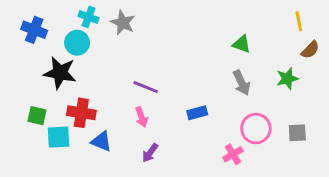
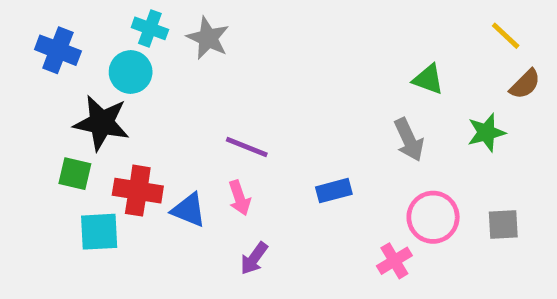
yellow line: (299, 21) -> (506, 36), turned -36
green triangle: (242, 44) -> (428, 79), moved
green square: (37, 116) -> (75, 174), moved
blue triangle: (101, 141) -> (189, 210), moved

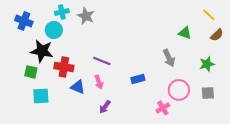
cyan cross: (150, 28) -> (62, 12), turned -32
green triangle: (428, 79) -> (185, 33), moved
green star: (486, 133) -> (207, 64), moved
red cross: (138, 191) -> (64, 67), moved

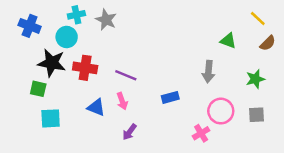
gray arrow: (169, 58) -> (208, 72), turned 30
red cross: (64, 67) -> (85, 68), moved

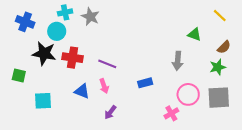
brown semicircle: (268, 43) -> (224, 47), moved
green square: (38, 89) -> (19, 75), moved
gray square: (257, 115) -> (219, 98), size x1.6

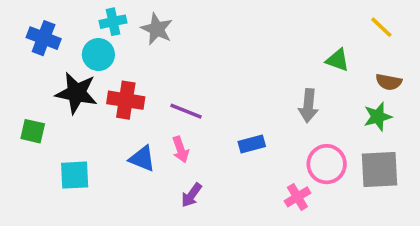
brown semicircle: (224, 47) -> (389, 82), turned 56

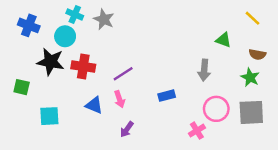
cyan cross: (113, 22) -> (75, 15), turned 35
purple line: (186, 111) -> (123, 74), turned -55
green star: (378, 117) -> (250, 77), turned -30

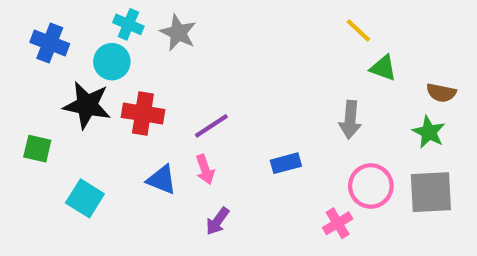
yellow line: (253, 18) -> (358, 31), moved
cyan square: (49, 116) -> (85, 198), turned 35

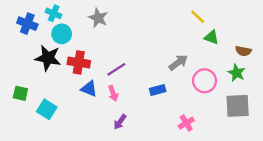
cyan cross: (128, 24) -> (54, 13), moved
gray arrow: (350, 120) -> (178, 62), moved, turned -132
green square: (37, 149) -> (20, 93), moved
blue triangle: (162, 180) -> (89, 89), moved
pink circle: (371, 186) -> (205, 81), moved

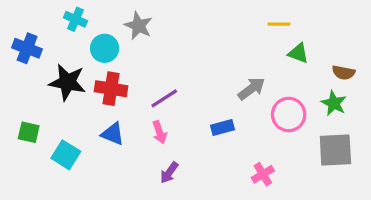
yellow line: (198, 17) -> (279, 24), turned -42
blue cross: (27, 24) -> (27, 48), moved
cyan circle: (62, 34) -> (105, 48), moved
blue triangle: (89, 89) -> (113, 134), moved

